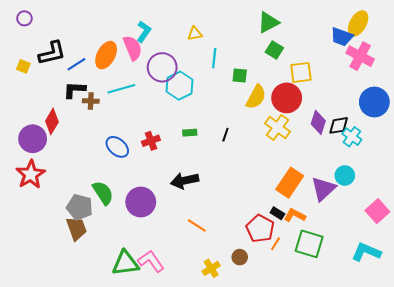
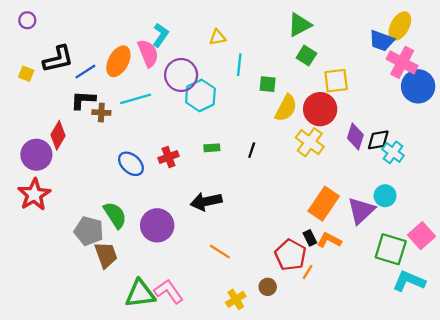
blue circle: (374, 102) -> (418, 86), moved
black rectangle: (277, 213) -> (310, 238), turned 32
brown trapezoid: (76, 229) -> (106, 255), moved
green square: (309, 244) -> (391, 249), moved

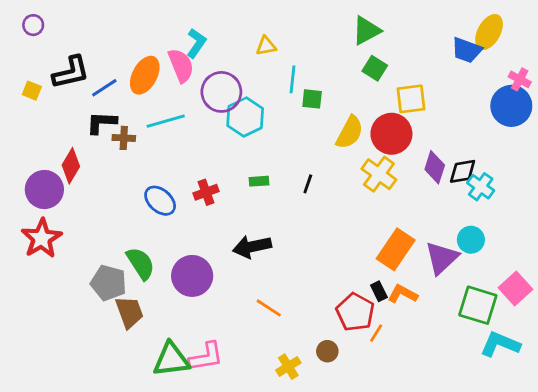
pink cross: (402, 62) -> (520, 79), moved, size x0.6
green square: (268, 84) -> (312, 99), moved
pink L-shape: (169, 291) -> (206, 357), turned 116

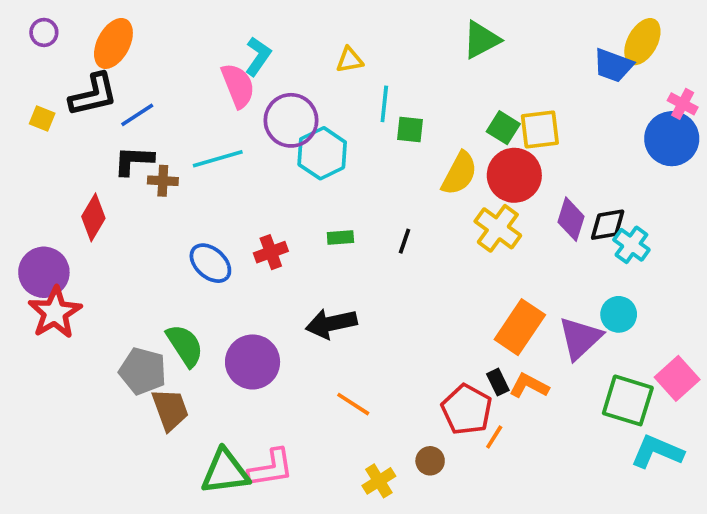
green square: (375, 68) -> (503, 128), moved
orange ellipse: (145, 75) -> (113, 43), moved
purple circle: (44, 190) -> (44, 272), moved

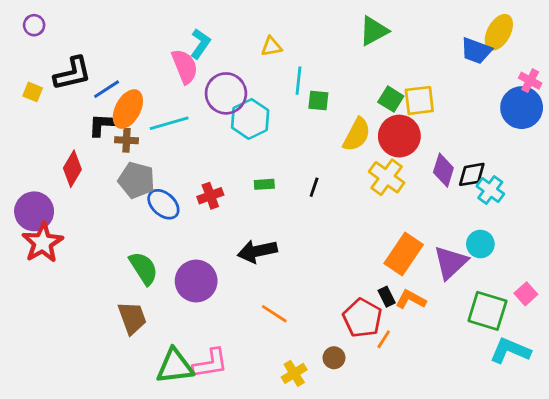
orange ellipse: (113, 43) -> (128, 109), moved
gray pentagon: (143, 371) -> (136, 180), moved
pink square: (677, 378) -> (526, 294), size x0.7

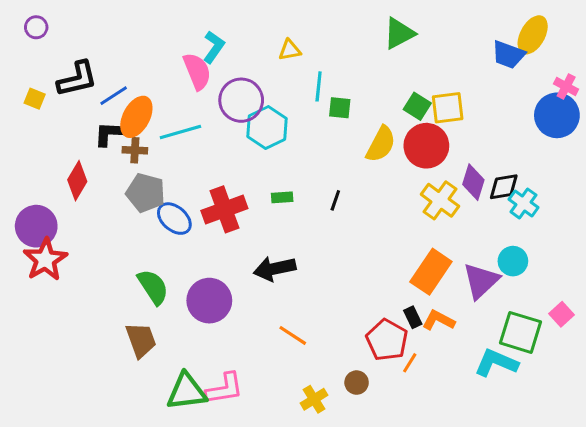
yellow cross: (387, 177) -> (440, 200), moved
red cross: (210, 196) -> (224, 209), size x1.6
cyan L-shape: (510, 351) -> (496, 363), moved

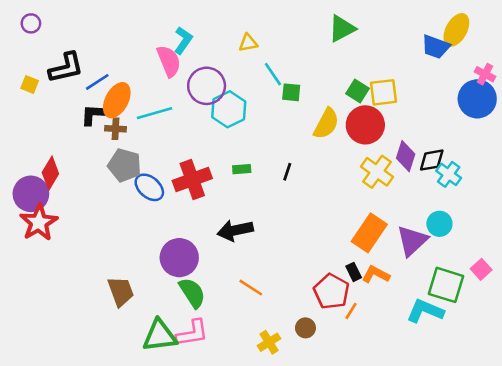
cyan line: (319, 86) -> (273, 74), turned -40
red diamond: (77, 181) -> (50, 173), moved
green semicircle: (153, 287) -> (192, 293), moved

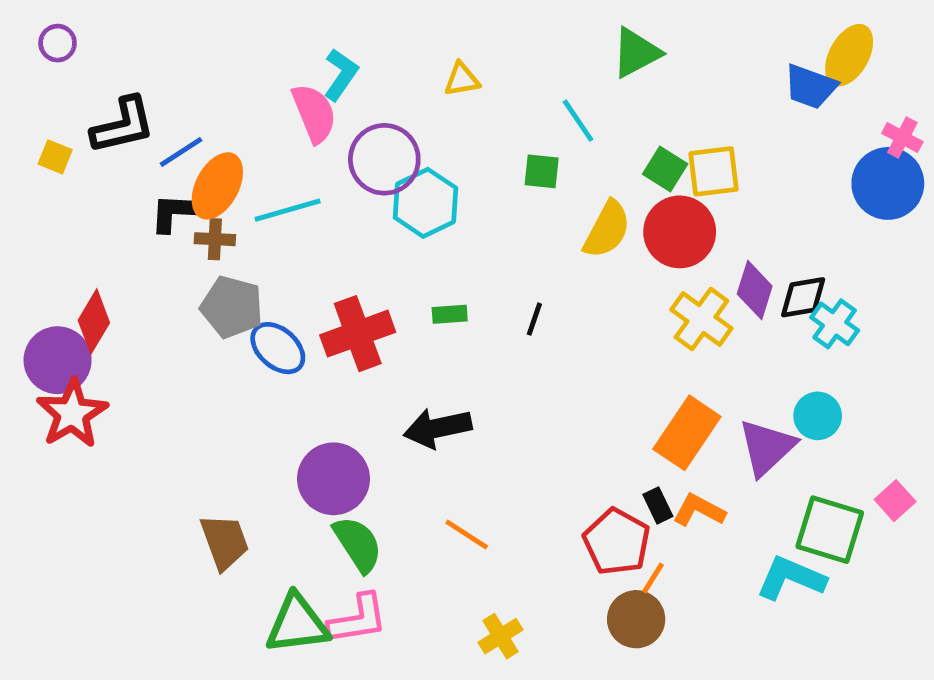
cyan line: (273, 74) -> (578, 121), moved
brown circle: (305, 328) -> (636, 619), moved, size x1.5

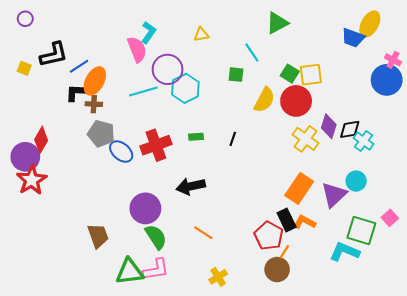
cyan line: (288, 210) -> (143, 91), moved
black rectangle: (658, 505) -> (287, 220), size x1.5

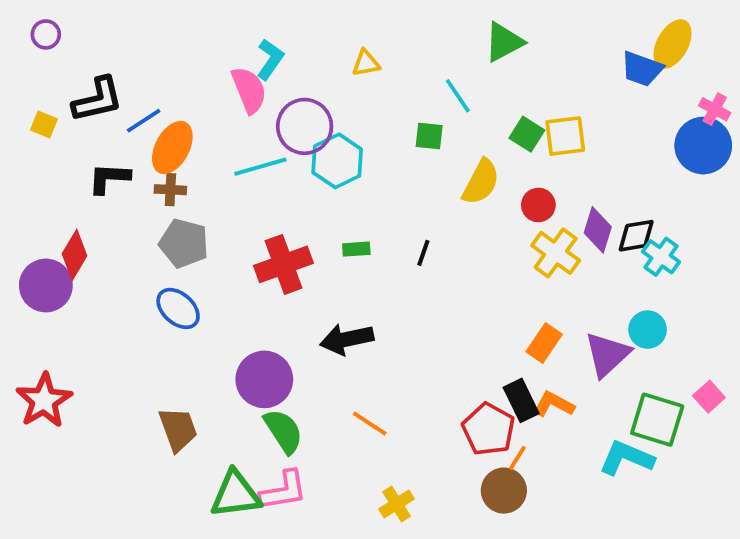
black L-shape: (77, 93) -> (109, 178), moved
red circle: (296, 101) -> (538, 205), moved, size x0.6
blue ellipse: (121, 152) -> (178, 308), moved
red star: (32, 180) -> (44, 400), moved
orange rectangle: (299, 188) -> (544, 343), size x0.7

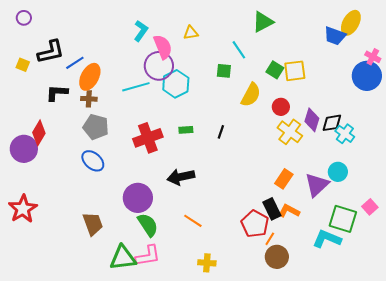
pink semicircle: (249, 90) -> (163, 47), moved
brown circle: (504, 491) -> (277, 257), moved
yellow cross: (397, 504) -> (207, 263), turned 36

